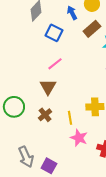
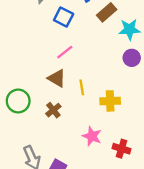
brown triangle: (48, 87) -> (57, 78), turned -30
yellow line: (70, 118) -> (82, 87), moved

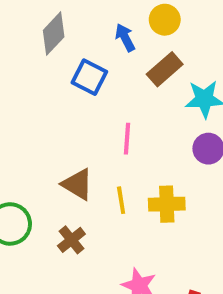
pink line: (65, 52) -> (127, 139), moved, turned -48
yellow cross: (110, 101) -> (167, 204), moved

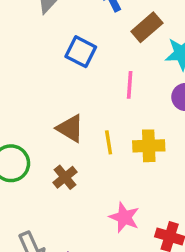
blue square: (89, 77) -> (81, 52), moved
pink line: (127, 139) -> (130, 85), moved

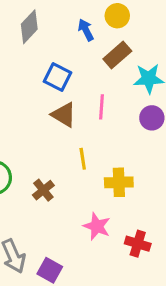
brown triangle: (70, 128) -> (64, 115), moved
yellow cross: (149, 146) -> (119, 182), moved

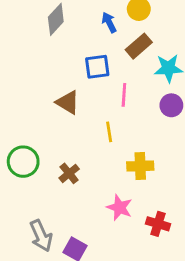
blue square: (58, 77) -> (97, 67), moved, turned -35
brown triangle: (64, 115) -> (68, 102), moved
yellow line: (83, 159) -> (109, 132), moved

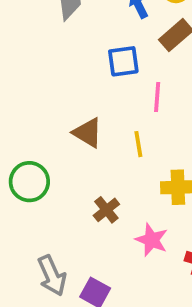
brown triangle: (68, 102) -> (88, 133), moved
brown cross: (69, 173) -> (106, 210), moved

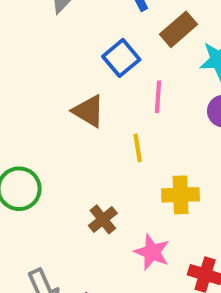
blue square: (123, 61) -> (121, 58), turned -32
brown triangle: (88, 133) -> (89, 111), moved

